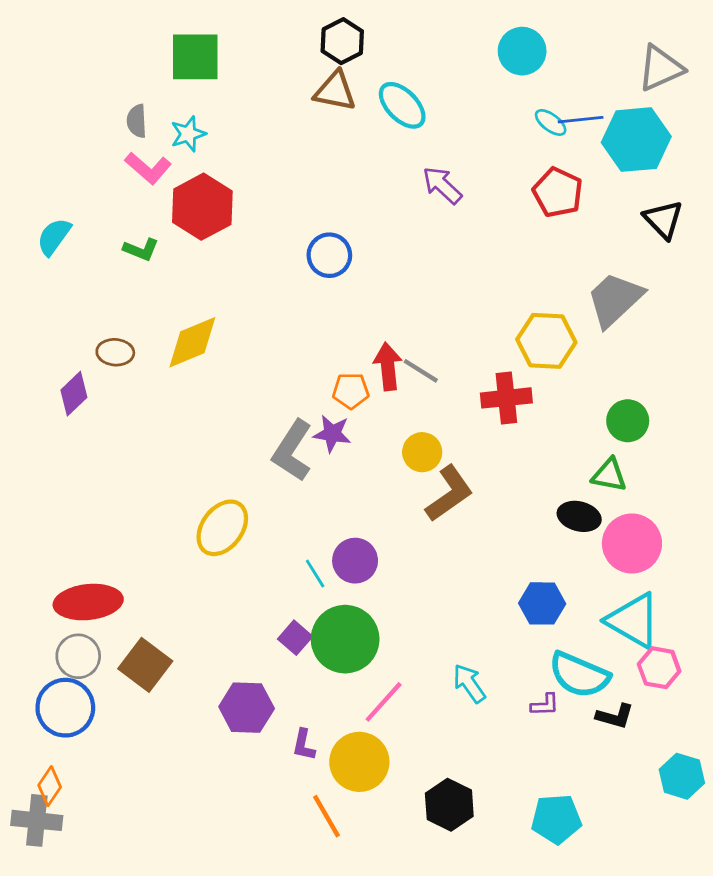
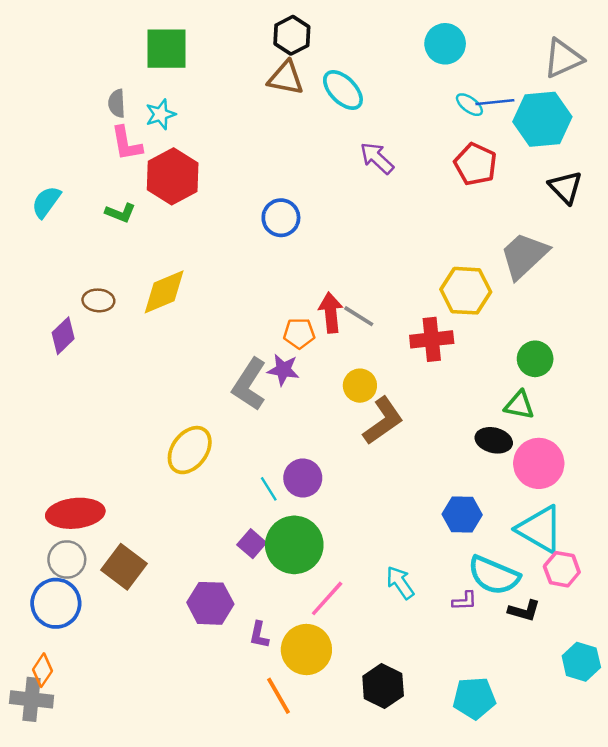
pink L-shape: (148, 168) -> (126, 144), turned 39

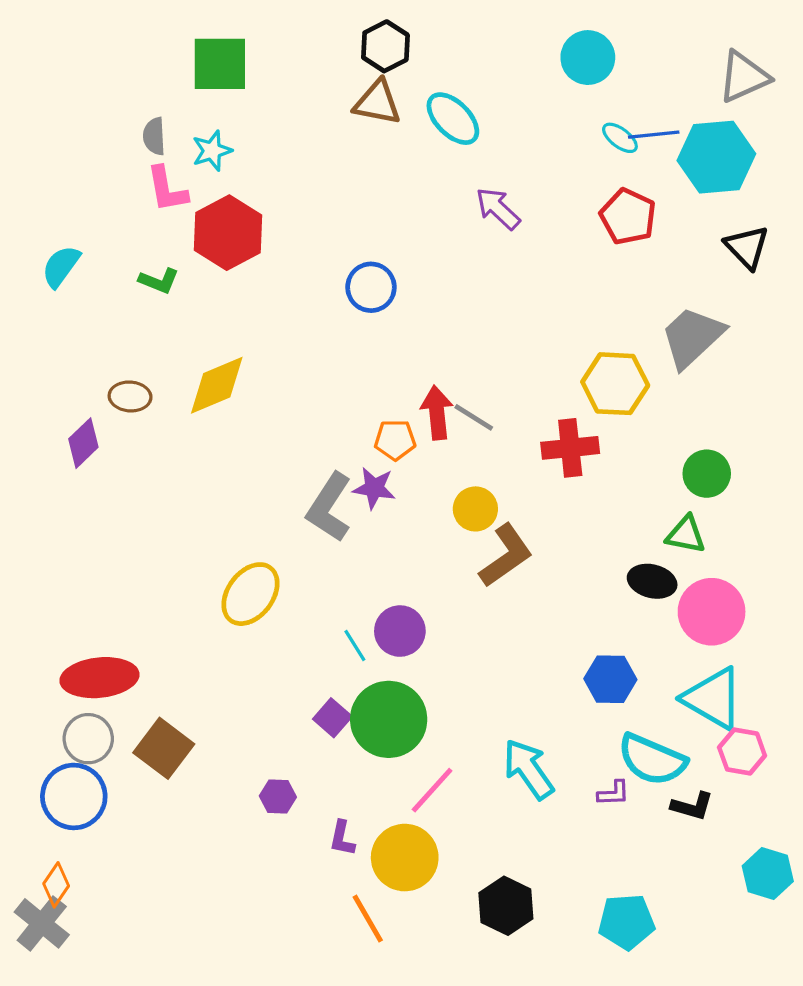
cyan arrow: (400, 583) -> (528, 769), size x1.4
purple hexagon: (210, 603) -> (278, 796), size x0.6
gray cross: (32, 699) -> (42, 923), turned 33

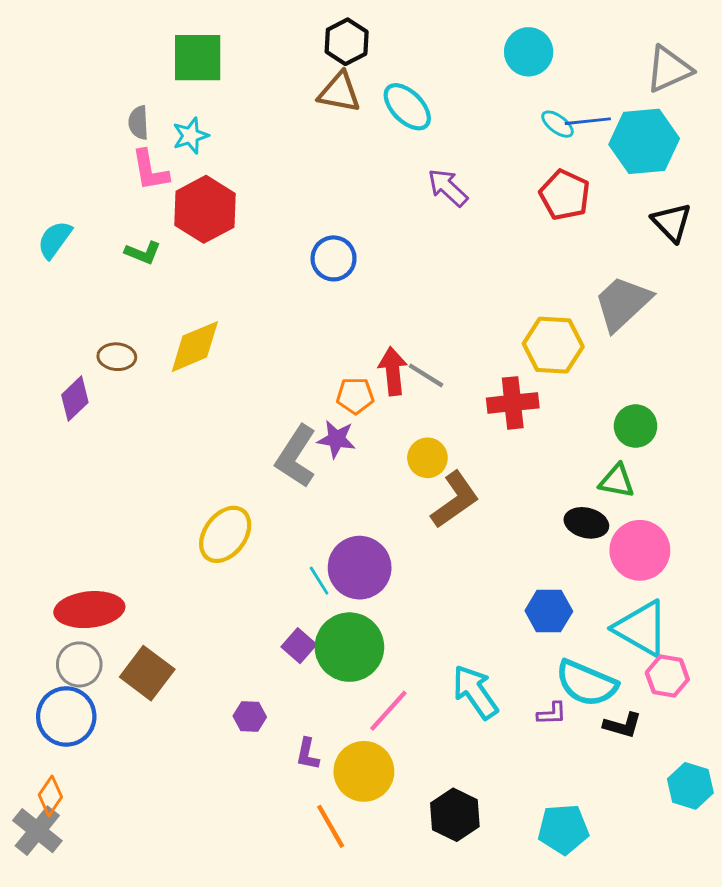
purple circle: (400, 631) -> (360, 568), size x1.4

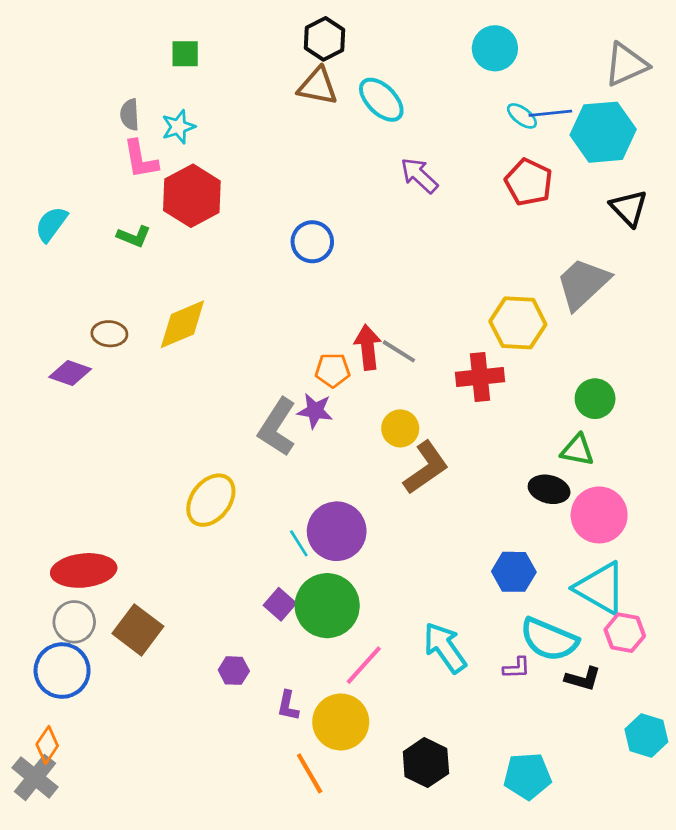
green square: (198, 58) -> (185, 54), size x0.6
purple diamond: (75, 399) -> (70, 373), turned 63

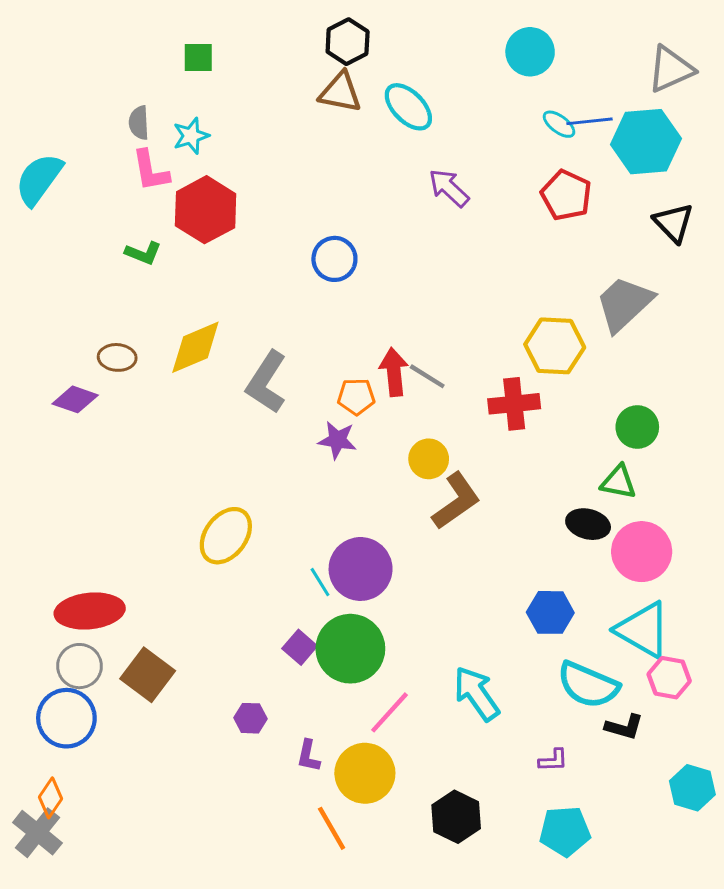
cyan semicircle: (51, 224) -> (39, 179), moved, size x1.4
gray L-shape: (277, 427) -> (266, 382), moved
purple L-shape: (517, 668) -> (553, 760), moved

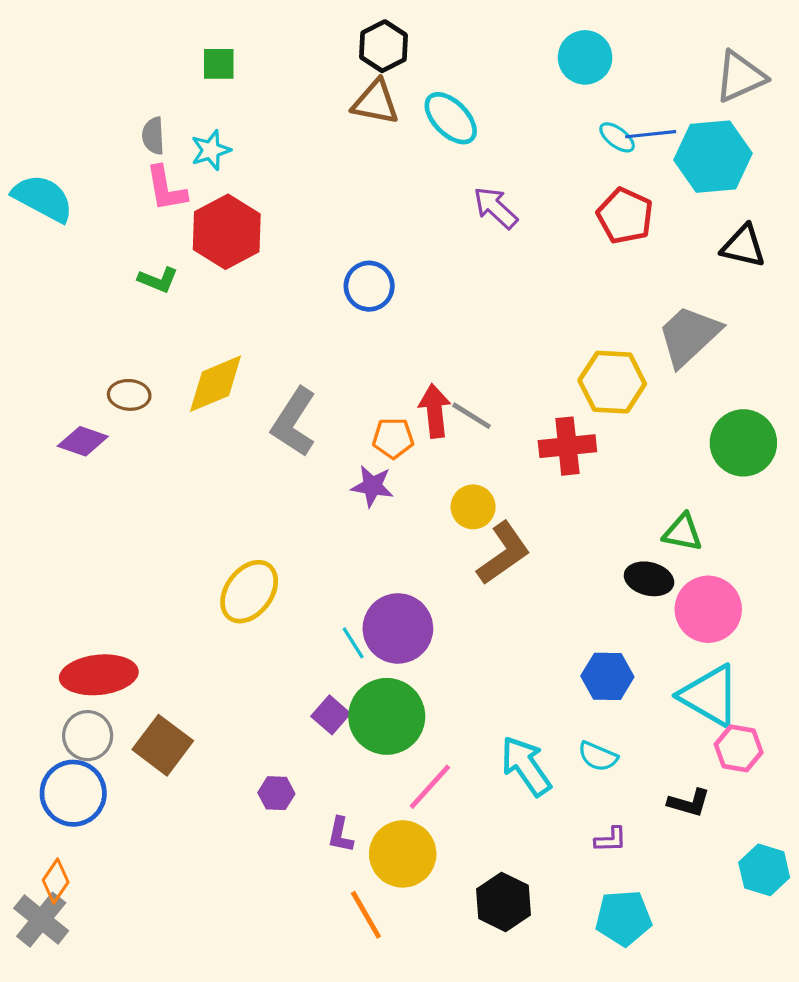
cyan semicircle: (39, 179) -> (43, 198), turned 82
black triangle: (673, 223) -> (743, 246), turned -33
green circle: (637, 427) -> (743, 443), moved, size x1.4
cyan semicircle: (588, 685) -> (598, 756), moved, size x0.6

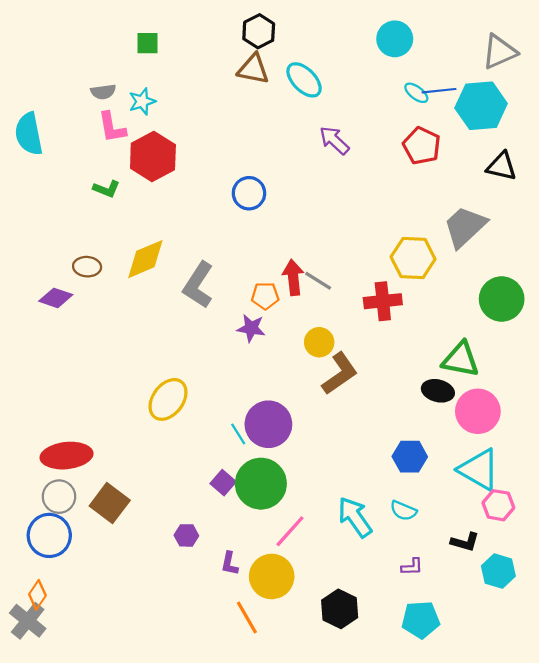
gray semicircle: (153, 136) -> (103, 92), turned -95
cyan semicircle: (43, 198) -> (29, 134), turned -129
green triangle: (683, 532) -> (461, 359), size x1.4
cyan hexagon: (764, 870) -> (498, 571), moved

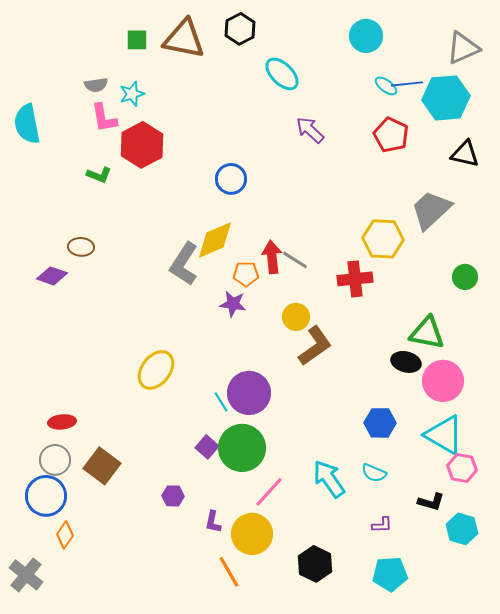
brown triangle: (253, 69) -> (184, 39), moved, size x1.4
yellow diamond: (145, 259) -> (215, 240), moved
green circle: (502, 299) -> (465, 277), size x0.6
red ellipse: (67, 456) -> (62, 422), size x0.6
orange diamond: (37, 595) -> (65, 535), moved

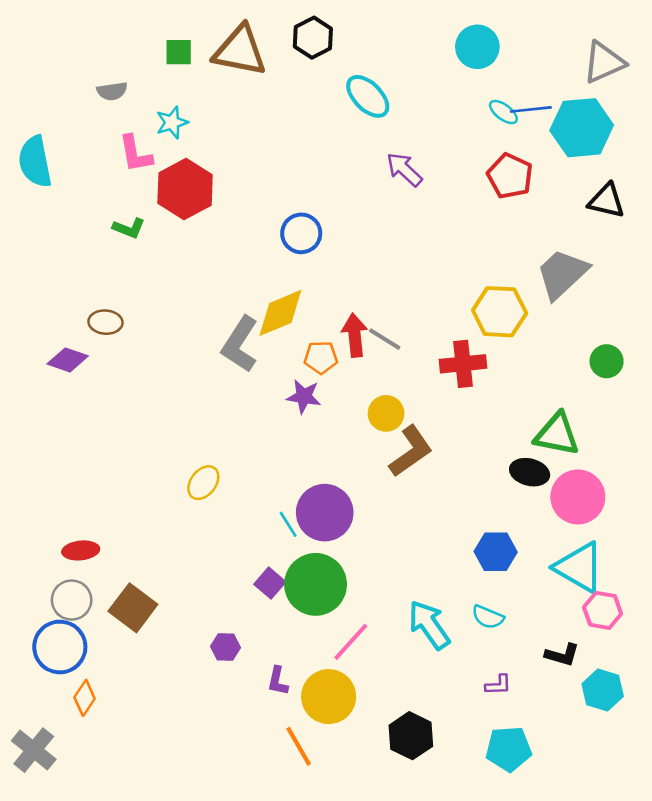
gray semicircle: (96, 85) -> (112, 91), moved
yellow ellipse: (156, 370) -> (203, 483), size x0.7

